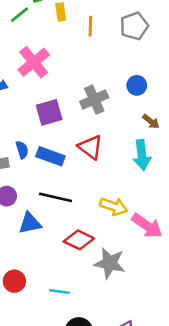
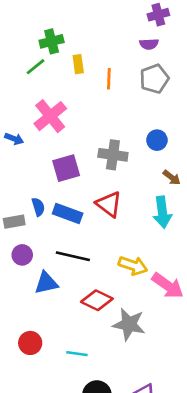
gray cross: (94, 100) -> (113, 155), turned 32

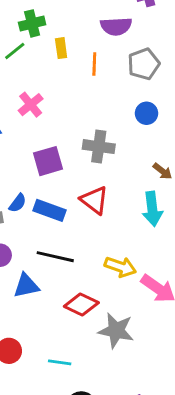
purple semicircle: (149, 44) -> (116, 26), moved, size x1.5
pink cross: (50, 116) -> (31, 105), size x0.7
blue circle: (157, 140) -> (146, 113), moved
blue semicircle: (38, 207) -> (18, 203), turned 54

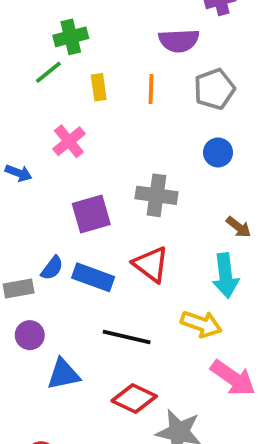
yellow rectangle: (61, 48) -> (99, 87), moved
black line: (55, 257) -> (127, 337), moved
yellow arrow: (120, 267) -> (201, 324), moved

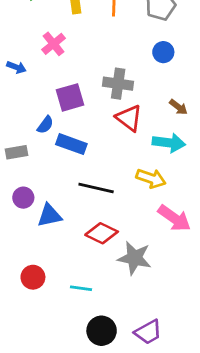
red triangle: (151, 264) -> (129, 118), moved
blue semicircle: (52, 268) -> (45, 125), moved
cyan arrow: (225, 275) -> (169, 143), turned -76
purple circle: (30, 335) -> (23, 198), moved

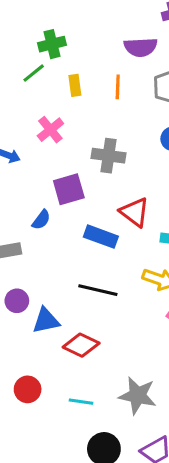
gray cross: (118, 84) -> (109, 156), moved
blue rectangle: (71, 144) -> (101, 237), moved
red diamond: (102, 233) -> (81, 345), moved
gray star: (134, 258) -> (138, 396), moved

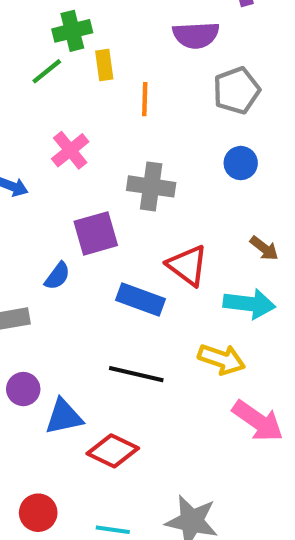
yellow rectangle: (75, 85) -> (104, 65), moved
orange line: (118, 87) -> (145, 99), moved

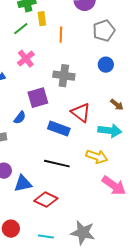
green line: (47, 71) -> (21, 29), moved

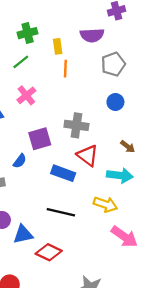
yellow rectangle: (42, 19) -> (58, 46), moved
gray cross: (64, 76) -> (76, 125), moved

